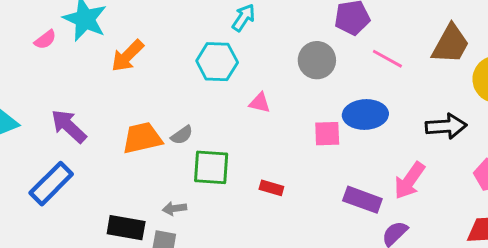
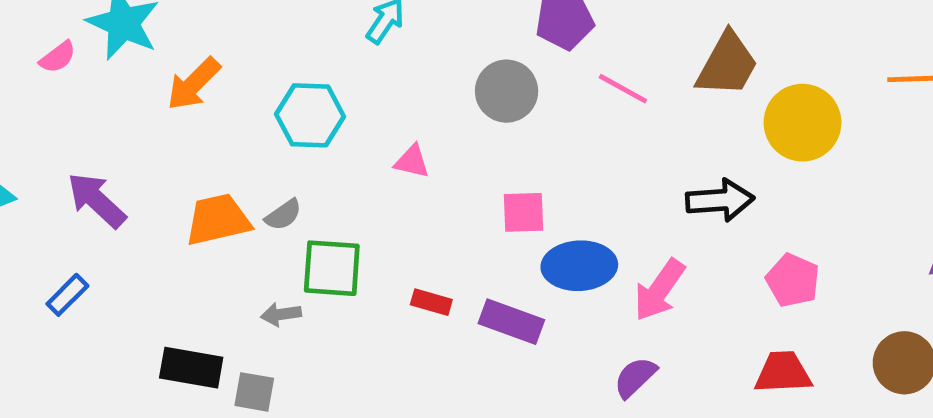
cyan hexagon: (217, 62) -> (310, 115), moved
blue ellipse: (365, 114) -> (579, 266), moved
blue rectangle: (51, 184) -> (67, 295), size x0.6
purple rectangle: (362, 200) -> (511, 322), moved
gray arrow: (174, 208) -> (281, 314), moved

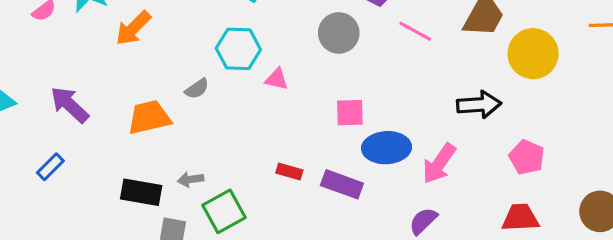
cyan hexagon: (310, 115) -> (238, 49), moved
gray semicircle: (283, 215) -> (197, 89), moved
green square: (332, 268) -> (224, 211), moved, turned -33
black rectangle: (191, 368) -> (141, 192), moved

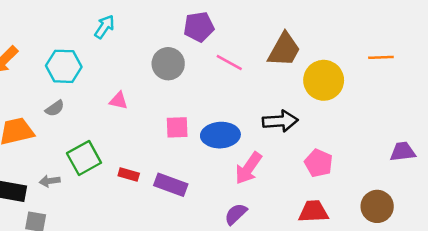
cyan hexagon: (238, 49) -> (64, 66), moved
blue ellipse: (387, 148) -> (220, 135), moved
green square: (224, 211) -> (84, 158), moved

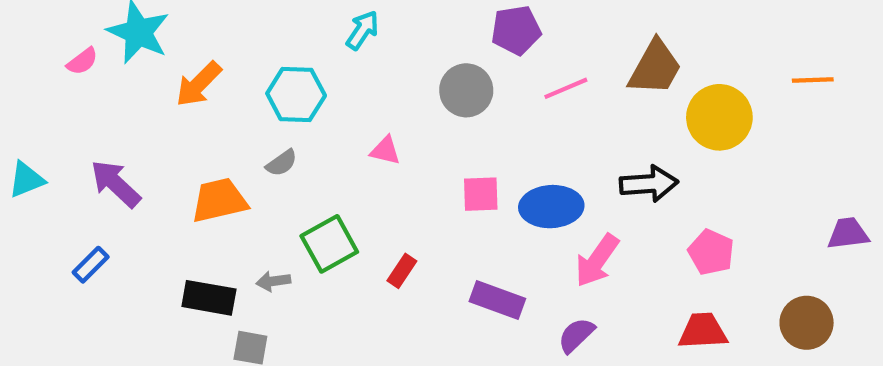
pink line: (229, 62) -> (566, 88), turned -52
red rectangle: (129, 175) -> (402, 271), turned -72
purple rectangle: (171, 185) -> (497, 300), moved

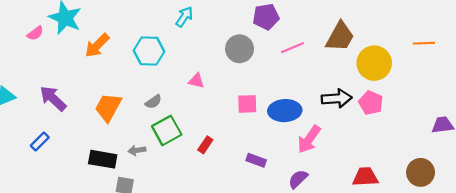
gray semicircle: (282, 163) -> (153, 102), moved
orange trapezoid: (219, 200) -> (108, 107), turned -48
pink pentagon: (711, 252) -> (371, 103), moved
purple rectangle: (497, 300) -> (256, 160), size x0.7

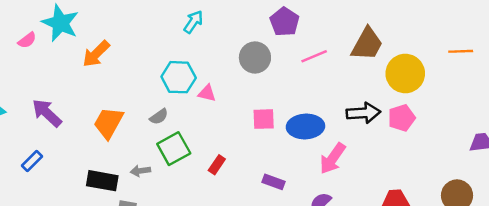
purple pentagon: (266, 17) -> (285, 22), turned -30
cyan hexagon: (149, 51) -> (179, 77), moved
pink pentagon: (371, 103) -> (402, 118), turned 30

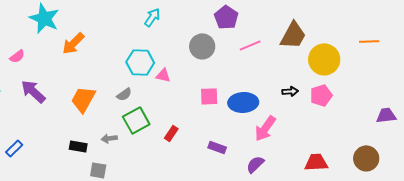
pink semicircle: (27, 40) -> (17, 56), moved
black arrow: (363, 113) -> (290, 91), size x0.6
blue rectangle: (32, 161) -> (14, 148), moved
black rectangle: (102, 181) -> (78, 146), size x0.7

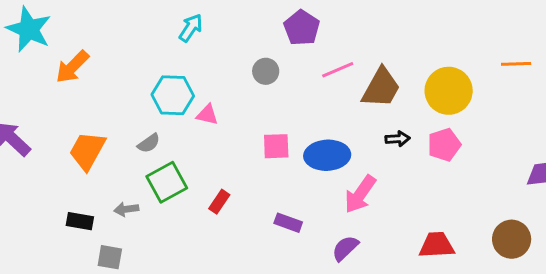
brown trapezoid: (293, 35) -> (381, 88), moved
gray circle: (202, 46) -> (266, 71), size x0.7

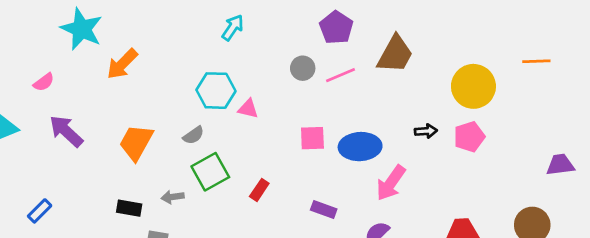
pink line: (338, 70) -> (340, 75), moved
brown trapezoid: (381, 88) -> (395, 54), moved

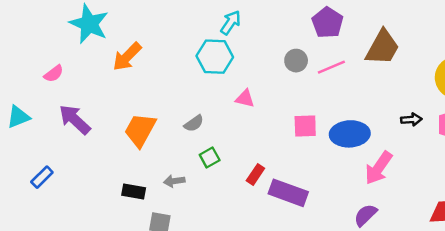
cyan hexagon: (216, 91) -> (215, 57), moved
green square: (210, 172) -> (210, 157), size x0.6
purple rectangle: (324, 210) -> (288, 193), moved, size x1.6
blue rectangle: (40, 211) -> (42, 177), moved

